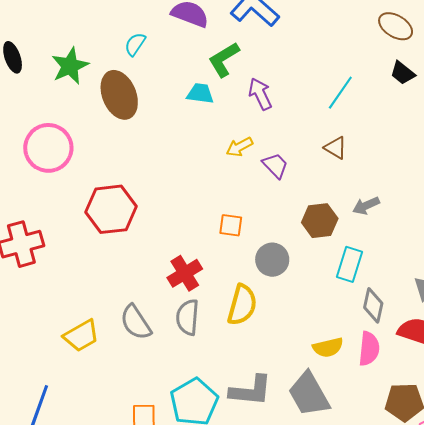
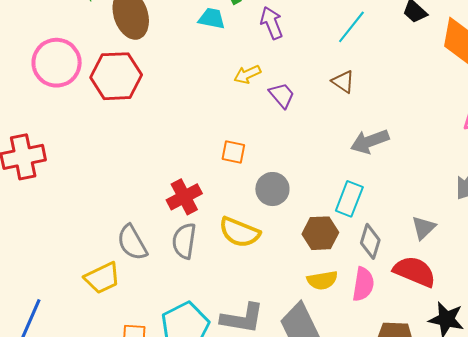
gray arrow: (366, 206) -> (370, 141), size x1.4
red hexagon: (111, 209) -> (116, 76), moved
brown hexagon: (320, 221) -> (320, 233), moved
yellow semicircle: (242, 305) -> (239, 232), turned 93
yellow trapezoid: (81, 336) -> (102, 278), moved

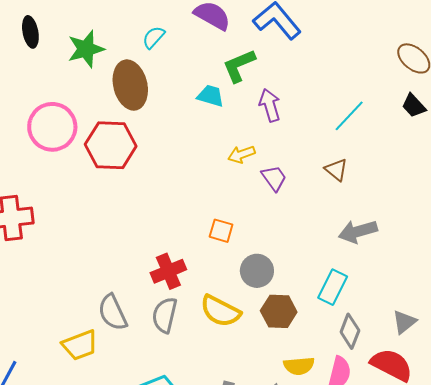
brown hexagon: (320, 233) -> (279, 311), moved

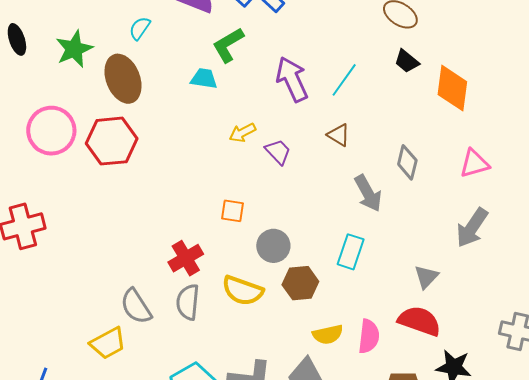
purple arrow: (270, 105) -> (292, 79), moved, size x1.4
gray arrow: (358, 231) -> (368, 193), turned -96
gray diamond: (350, 331) -> (407, 162), moved

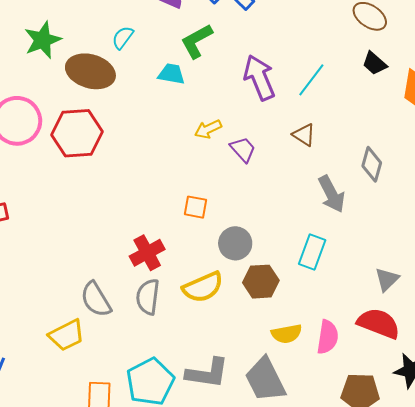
cyan semicircle: (140, 28) -> (123, 38), moved
brown ellipse: (123, 79) -> (90, 71), turned -54
yellow semicircle: (243, 291) -> (203, 287), turned -45

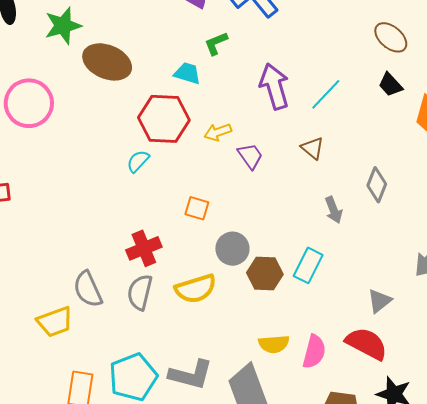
cyan semicircle: (123, 38) -> (138, 161), moved
green L-shape: (197, 41) -> (216, 43), size x0.7
red hexagon: (77, 133) -> (164, 119), moved
gray arrow: (332, 194) -> (334, 210), size x0.7
brown hexagon: (261, 282) -> (265, 273), moved

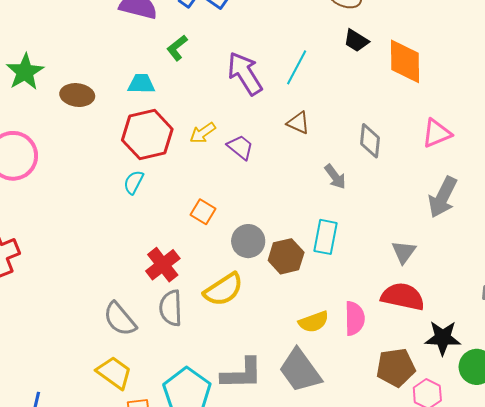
brown ellipse: (107, 62) -> (77, 95), size x0.7
cyan trapezoid: (187, 73) -> (141, 84), moved
orange square: (197, 208) -> (203, 212), turned 30
yellow trapezoid: (55, 322) -> (114, 373), moved, turned -108

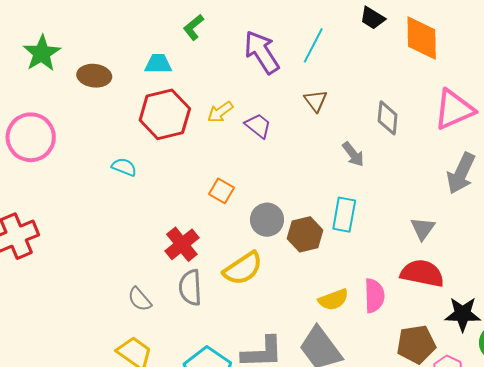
brown triangle: (298, 123) -> (316, 101), turned 30
pink triangle: (437, 133) -> (454, 110), size x1.4
cyan semicircle: (134, 182) -> (124, 167), moved, turned 85
gray semicircle: (120, 319) -> (140, 299), size x0.7

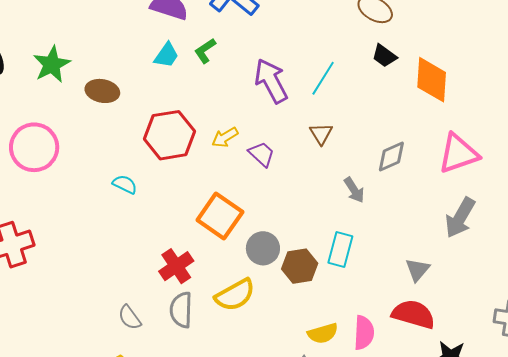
cyan trapezoid: (158, 64) -> (166, 55), moved, turned 120
gray diamond: (388, 118) -> (391, 157), turned 56
orange square: (221, 191) -> (220, 216), size x1.8

